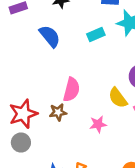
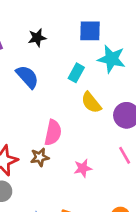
cyan rectangle: (96, 34) -> (76, 73), turned -35
yellow semicircle: (118, 98) -> (91, 103), moved

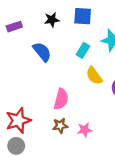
blue square: (90, 31) -> (83, 16), moved
brown star: (40, 157) -> (60, 126), moved

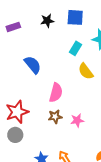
blue semicircle: (42, 52) -> (33, 65), moved

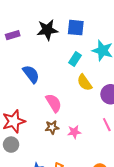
black star: (47, 21) -> (47, 30), size x1.5
pink semicircle: (56, 93) -> (54, 103), turned -48

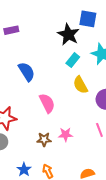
blue square: (76, 28) -> (88, 19), moved
black star: (47, 30) -> (68, 34), moved, turned 30
brown star: (52, 127) -> (44, 139), moved

